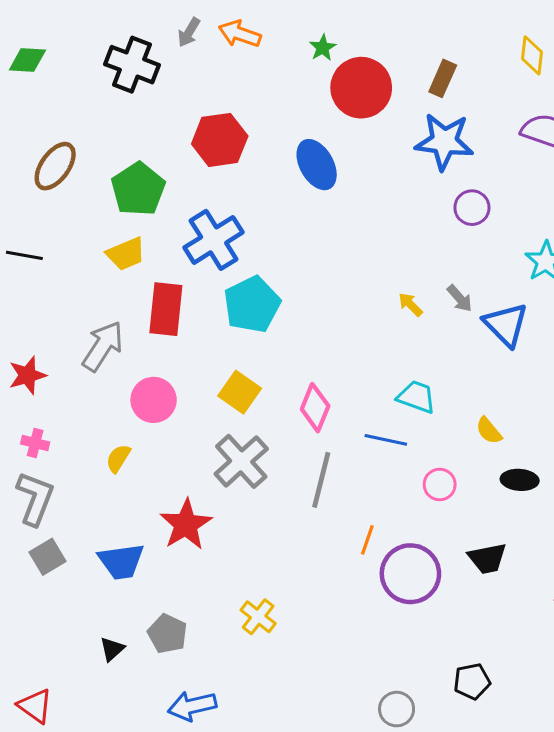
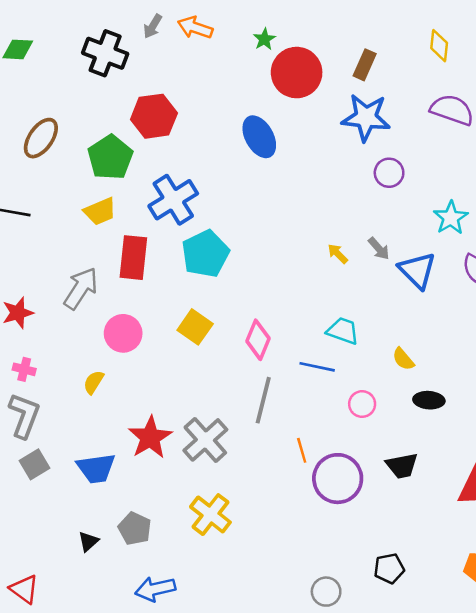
red hexagon: (220, 140) -> (154, 116), moved
gray cross: (241, 461) -> (205, 440), moved
orange line: (367, 540) -> (302, 450), turned -35
yellow cross: (258, 617) -> (210, 515), size x1.4

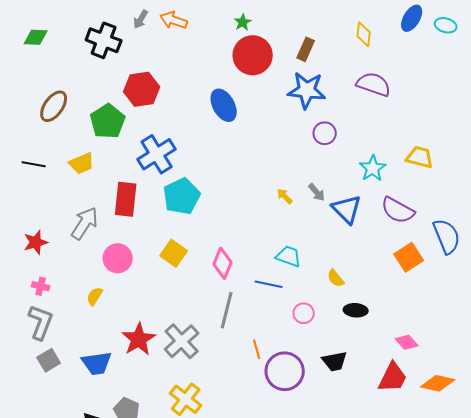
green star: (264, 39) -> (243, 22), moved
yellow trapezoid: (100, 211) -> (82, 163), moved

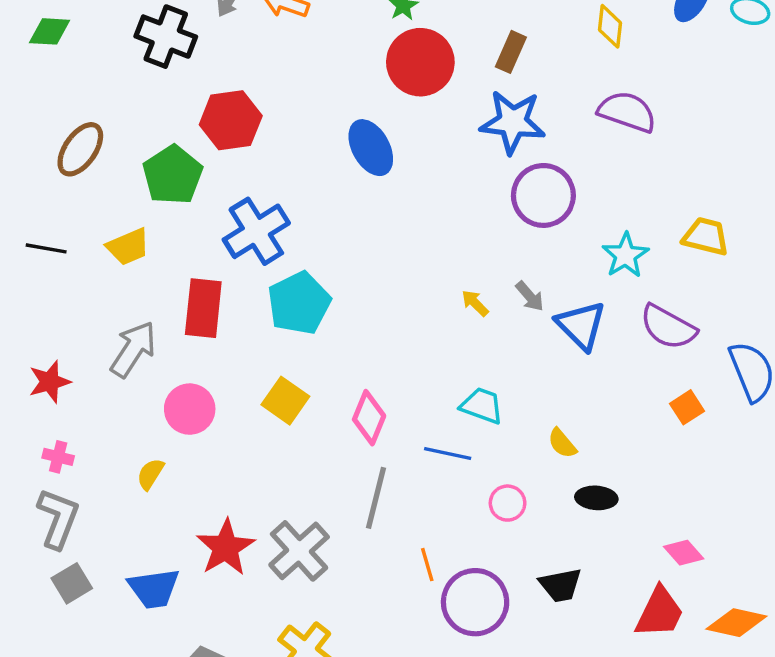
purple circle: (325, 133) -> (543, 195), size x1.6
orange square: (409, 257) -> (687, 407), size x0.7

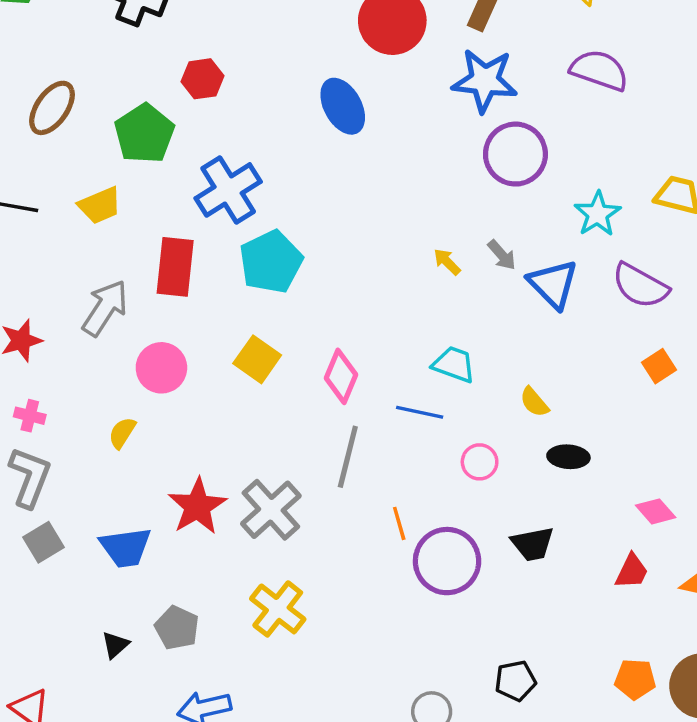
red hexagon: (231, 120) -> (202, 79), size x0.7
red trapezoid: (660, 612) -> (632, 571), size x0.7

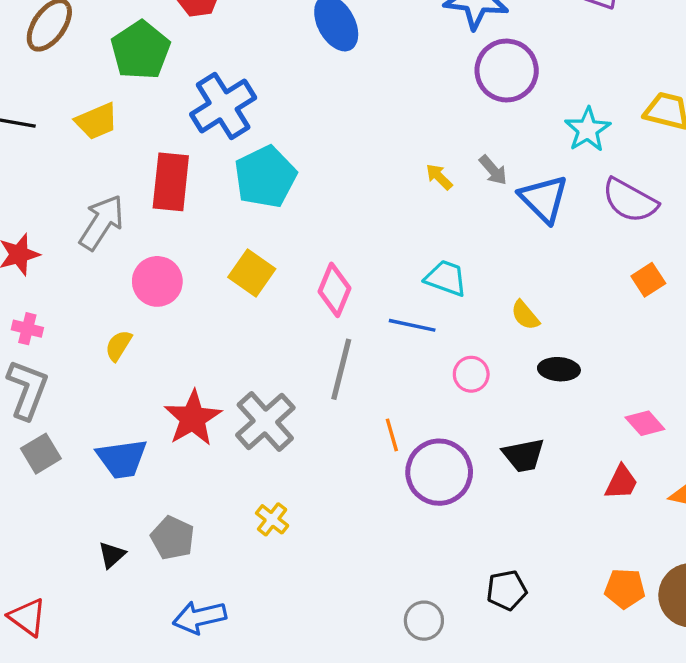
yellow cross: (278, 609) -> (272, 519), size x0.6

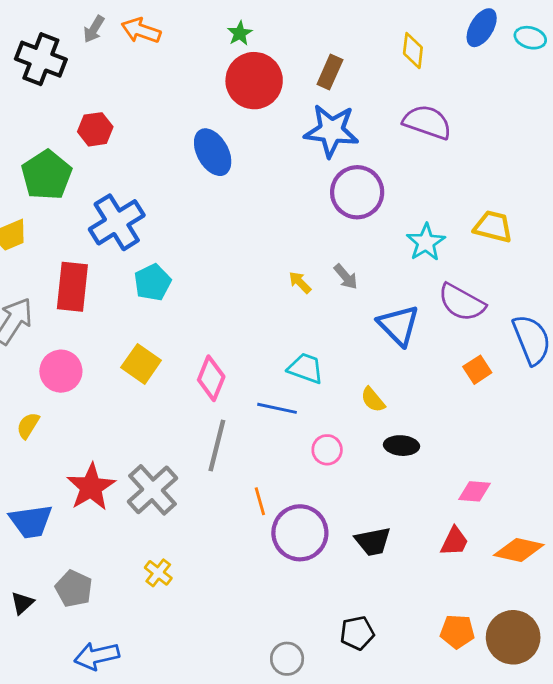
cyan pentagon: (265, 177) -> (153, 282), size x0.7
blue triangle: (544, 199) -> (399, 325), moved
pink diamond: (645, 423) -> (474, 491), turned -44
black trapezoid: (523, 455) -> (373, 541), moved

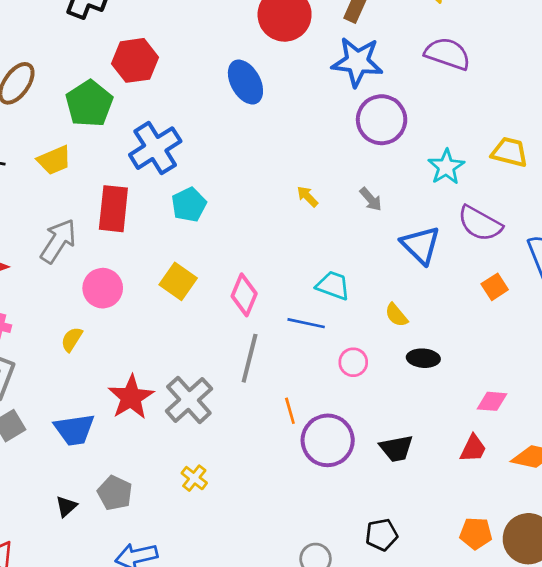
red hexagon: (95, 129) -> (135, 60), size x1.4
yellow arrow: (300, 282) -> (307, 197), moved

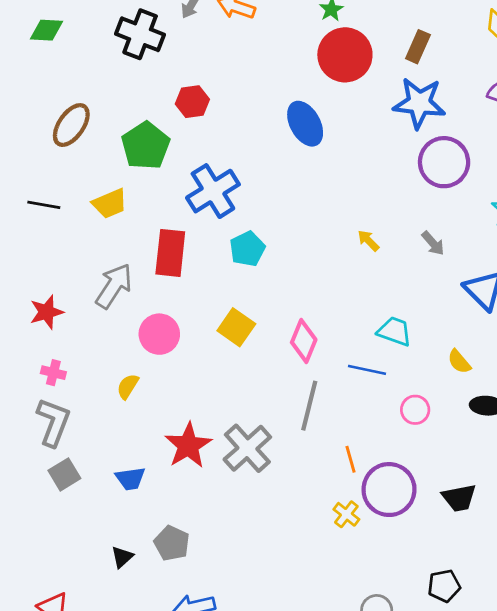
red hexagon: (135, 60) -> (192, 102), size x0.7
blue trapezoid: (74, 430) -> (130, 479), size x0.7
yellow cross: (194, 478) -> (346, 514), moved

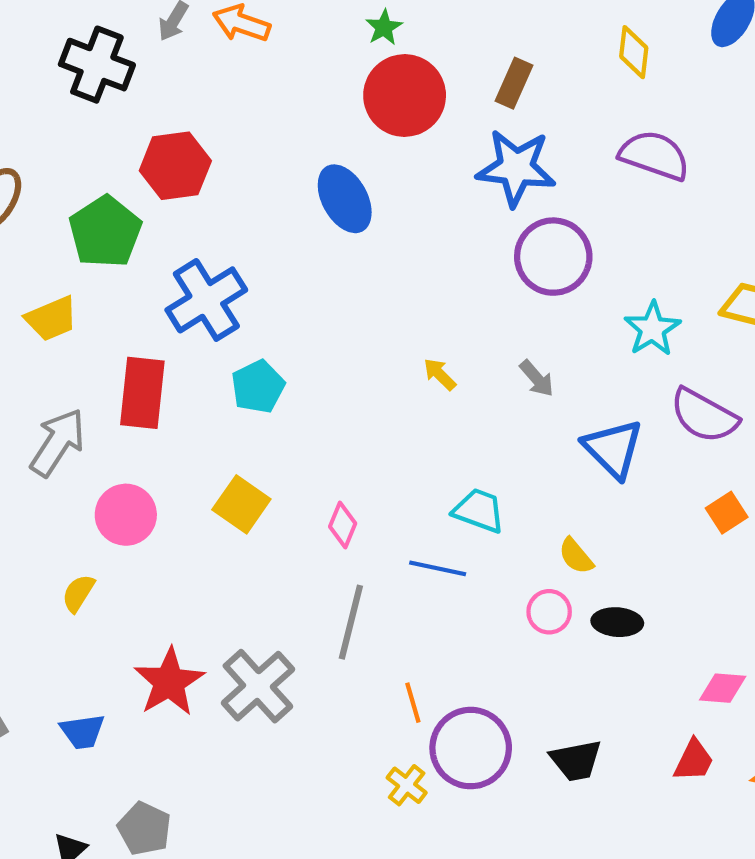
red hexagon: (192, 102) -> (175, 166), size x1.4
pink diamond: (304, 341) -> (343, 525), size x0.7
pink circle: (415, 410) -> (549, 612), moved

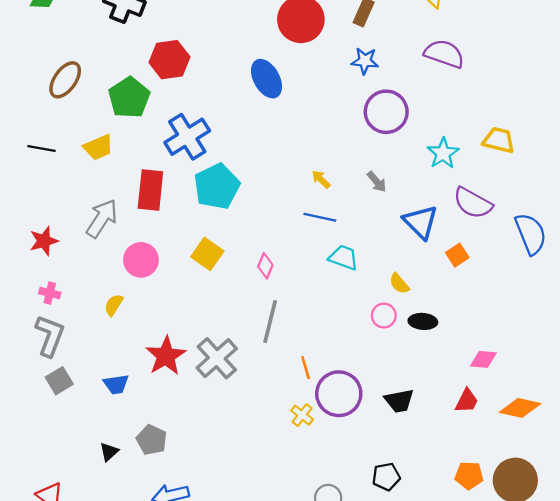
blue star: (516, 168) -> (365, 61), size x0.6
cyan pentagon: (258, 387) -> (217, 186), size x1.5
orange square: (727, 513) -> (457, 255), moved
blue line: (438, 568) -> (320, 217), moved

